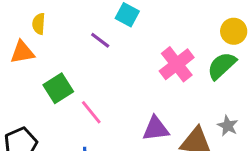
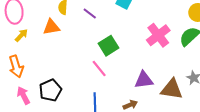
purple line: (100, 40) -> (90, 13), moved
green square: (58, 88) -> (108, 46), moved

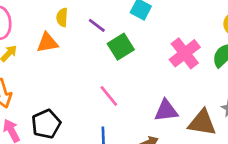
green square: (108, 46) -> (121, 47), moved

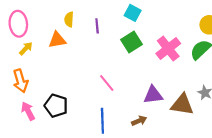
purple line: (97, 25) -> (97, 26), turned 48
green square: (121, 47) -> (132, 42), moved
black pentagon: (46, 124) -> (56, 106), turned -30

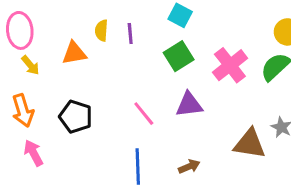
yellow semicircle: (69, 19) -> (101, 30), moved
yellow arrow: (26, 49) -> (30, 65), turned 96
purple triangle: (153, 95) -> (189, 105), moved
black pentagon: (56, 106) -> (76, 117), moved

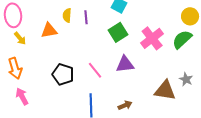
black pentagon: (76, 117) -> (63, 74), moved

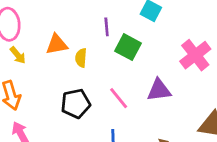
yellow semicircle: (67, 15) -> (81, 58), moved
green square: (118, 32) -> (128, 47), moved, turned -30
black pentagon: (63, 74) -> (76, 104), turned -30

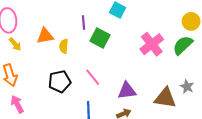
purple triangle: (159, 90) -> (127, 91), moved

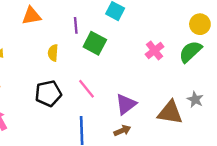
orange triangle: (45, 36) -> (32, 16), moved
pink cross: (152, 44) -> (155, 50), size x0.7
purple triangle: (127, 91) -> (126, 104), turned -30

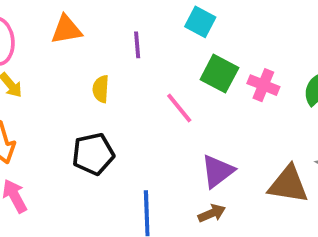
green square: (95, 43) -> (219, 74), moved
pink cross: (155, 50) -> (263, 85), turned -30
pink line: (86, 89) -> (179, 108), moved

